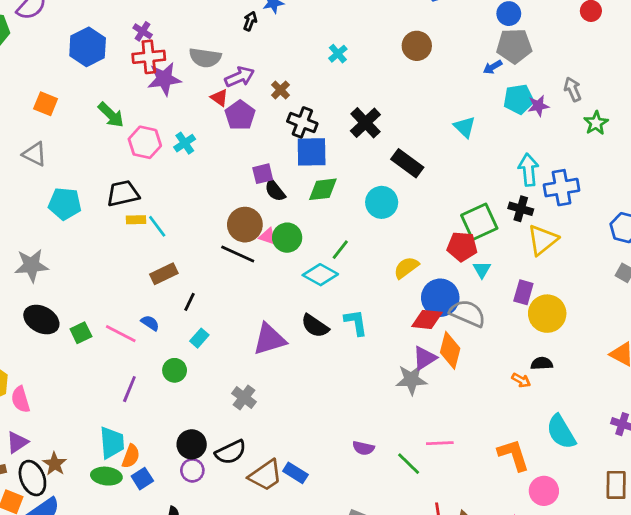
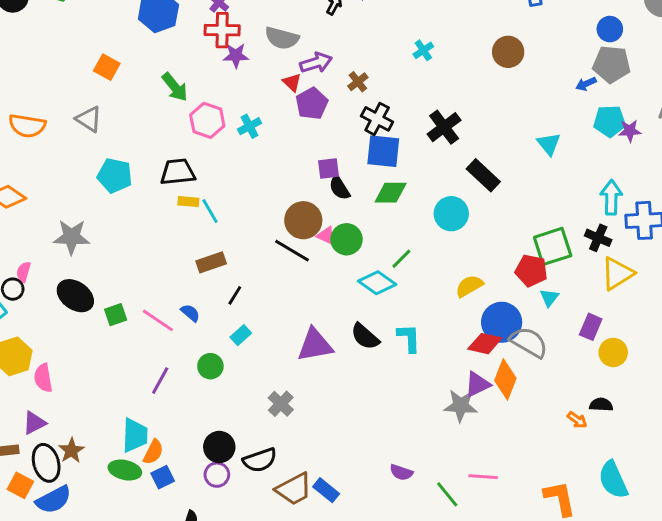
purple star: (164, 79) -> (236, 55), size x0.7
yellow circle: (547, 314) -> (613, 352), size x0.7

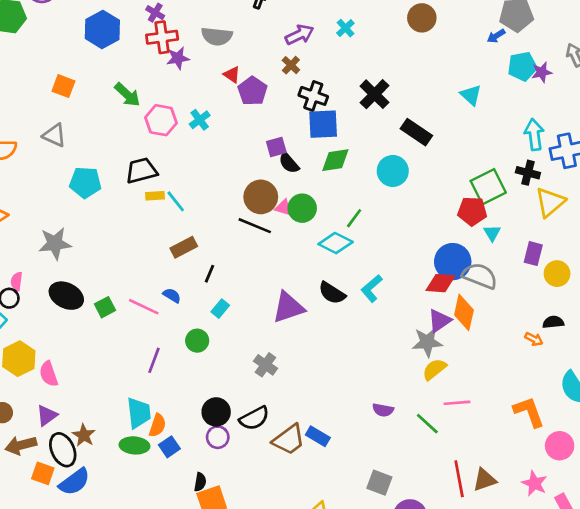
purple arrow: (316, 63) -> (299, 35), moved
yellow semicircle: (469, 286) -> (434, 369), moved
cyan L-shape: (409, 338) -> (372, 288), turned -120

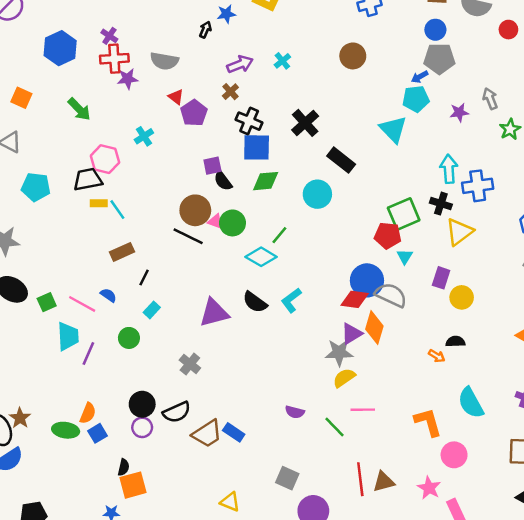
cyan pentagon: (522, 66) -> (416, 99), moved
cyan triangle: (471, 95) -> (393, 129), size x1.4
pink hexagon: (161, 120) -> (105, 159), moved
cyan trapezoid: (139, 413) -> (68, 336), moved

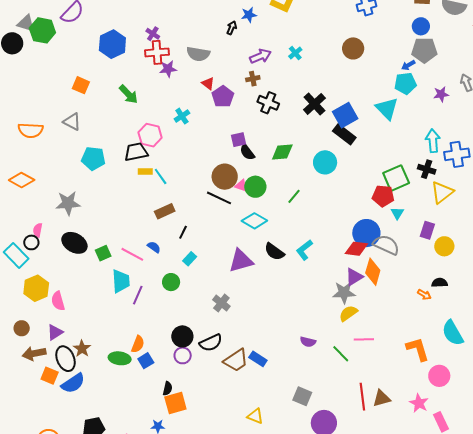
brown cross: (230, 92) -> (253, 79), turned 32
blue square: (257, 147) -> (345, 115), moved, turned -30
cyan diamond: (261, 257) -> (254, 221), moved

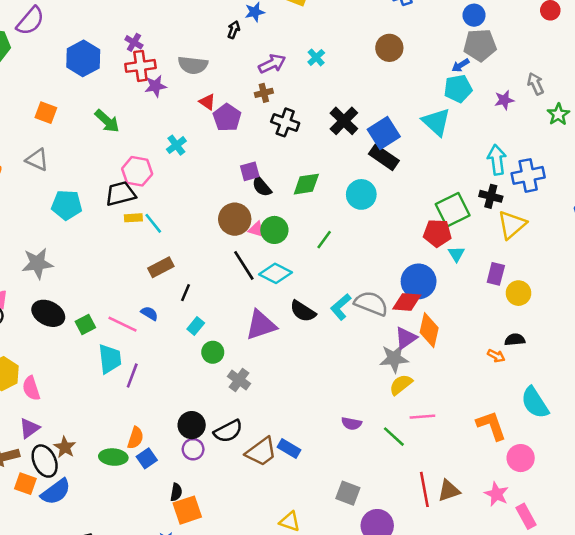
black line: (219, 198) -> (244, 265), moved, turned 35
gray semicircle: (386, 245) -> (371, 303), moved
green circle: (171, 282) -> (213, 352), moved

